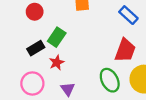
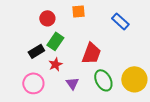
red circle: (35, 12) -> (47, 18), moved
red trapezoid: (125, 50) -> (91, 53), moved
purple triangle: (68, 89) -> (72, 83), moved

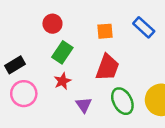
orange square: (78, 11) -> (105, 31), moved
black rectangle: (36, 51) -> (15, 65), moved
pink circle: (33, 83) -> (24, 94), moved

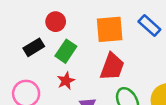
orange square: (105, 31) -> (110, 29), size x1.6
black rectangle: (15, 65) -> (34, 47), moved

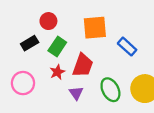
blue rectangle: (149, 25) -> (127, 47), moved
red trapezoid: (112, 67) -> (83, 65), moved

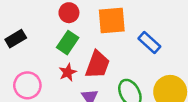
red circle: (48, 21) -> (69, 13), moved
black rectangle: (30, 43) -> (16, 39), moved

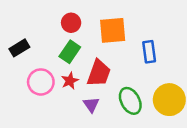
blue rectangle: (149, 43) -> (149, 52), turned 40
pink circle: (27, 85) -> (41, 82), moved

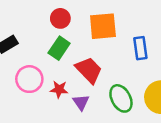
red trapezoid: (99, 73) -> (89, 70), turned -64
red star: (70, 81) -> (59, 89), moved, turned 30

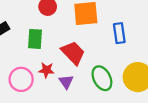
green rectangle: (59, 48) -> (35, 39), moved, turned -30
pink circle: (29, 79) -> (21, 79), moved

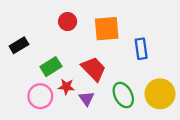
green rectangle: (35, 39) -> (51, 67), moved, turned 54

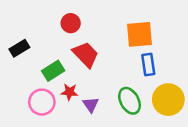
orange square: (107, 29) -> (140, 34), moved
blue rectangle: (141, 49) -> (148, 64), moved
red trapezoid: (94, 69) -> (86, 54), moved

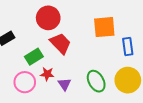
red circle: (71, 23) -> (48, 18), size x1.5
blue rectangle: (148, 64) -> (128, 46), moved

